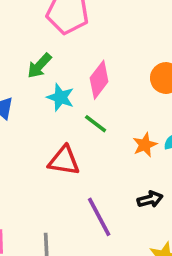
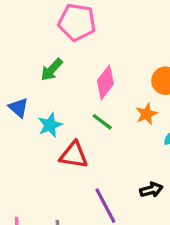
cyan star: (60, 97) -> (50, 125), moved, turned 30
orange star: (145, 145) -> (147, 114), moved

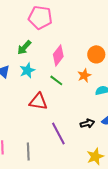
cyan star: (50, 125) -> (27, 70), moved

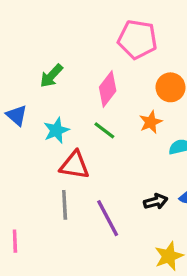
pink pentagon: (40, 17) -> (137, 39), moved
cyan star: (27, 70) -> (56, 130), moved
gray line: (28, 151) -> (65, 205), moved

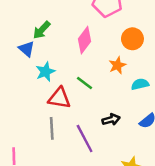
blue triangle: (17, 115) -> (26, 49), moved
green line: (104, 130) -> (85, 83), moved
black arrow: (156, 202) -> (111, 120), moved

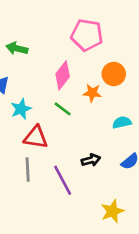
green arrow: (42, 30) -> (17, 48), moved, turned 60
orange star: (117, 65) -> (92, 93), moved, turned 30
green line: (85, 83) -> (63, 109), moved

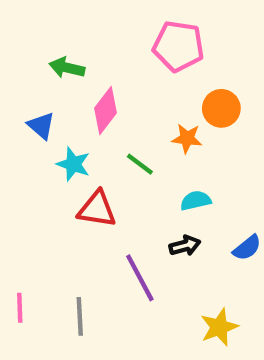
pink diamond: (63, 75) -> (106, 111), moved
cyan star: (21, 109) -> (73, 164), turned -30
cyan semicircle: (122, 122) -> (196, 201), moved
gray line: (28, 170) -> (80, 316), moved

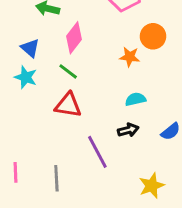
cyan star: (73, 164) -> (26, 77), moved
green line: (140, 164) -> (68, 71), moved

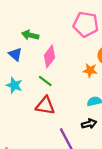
blue triangle: (30, 48) -> (15, 54), moved

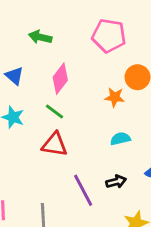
green arrow: (30, 35) -> (40, 37), moved
black arrow: (89, 124) -> (116, 182), moved

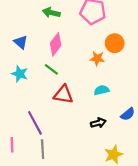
green arrow: (40, 37) -> (51, 13), moved
red triangle: (55, 144) -> (63, 95), moved
purple line: (83, 190) -> (35, 123), moved

